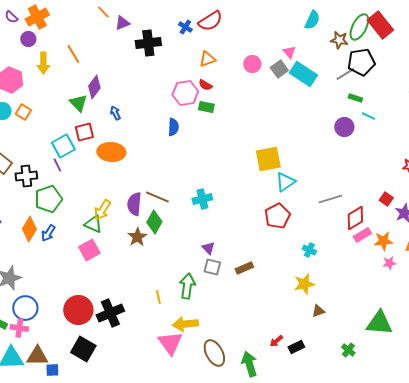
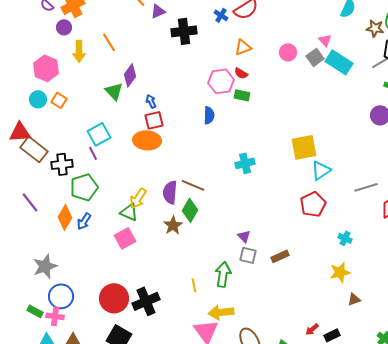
red square: (84, 132) -> (154, 120), moved
cyan cross: (202, 199) -> (245, 163), moved

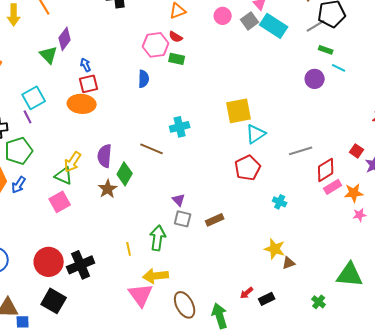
brown line: (193, 185) -> (152, 149), moved
yellow star: (340, 272) -> (275, 249), moved, turned 30

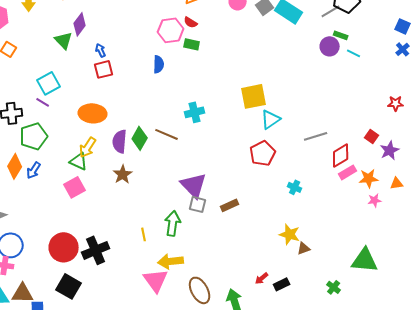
purple circle: (315, 79) -> (330, 46), moved
orange ellipse: (82, 104) -> (93, 113), moved
purple line: (28, 117) -> (43, 102), turned -32
green diamond: (125, 174) -> (140, 138), moved
purple triangle: (179, 200) -> (194, 185), size x2.0

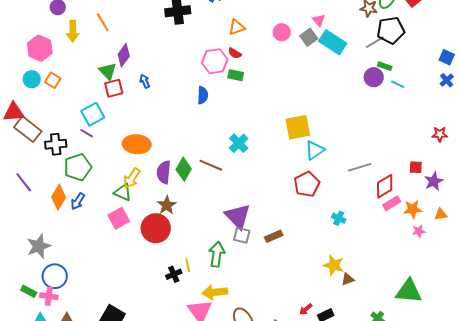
red square: (104, 69) -> (114, 88), moved
cyan cross: (195, 112) -> (239, 143), turned -30
red square: (372, 136) -> (416, 167), turned -32
red circle: (64, 247) -> (156, 228), moved
black cross: (96, 250) -> (174, 274), moved, size x0.6

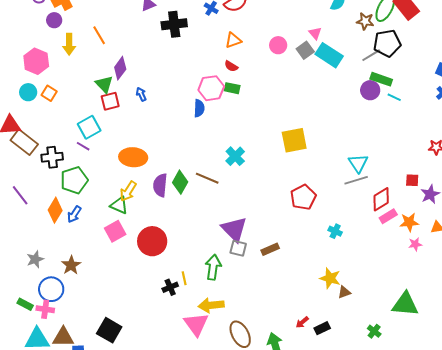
pink hexagon: (215, 61) -> (211, 88), moved
green rectangle: (385, 66) -> (381, 79), size x1.5
cyan triangle: (315, 150) -> (358, 163), moved, turned -30
brown star: (167, 205) -> (71, 265), moved
gray star: (39, 246) -> (35, 259), size x0.7

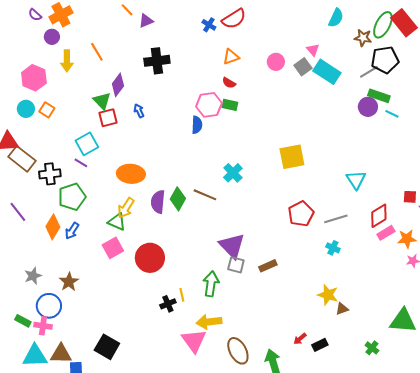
black cross: (174, 24) -> (157, 61), moved
gray line: (356, 180) -> (336, 219), moved

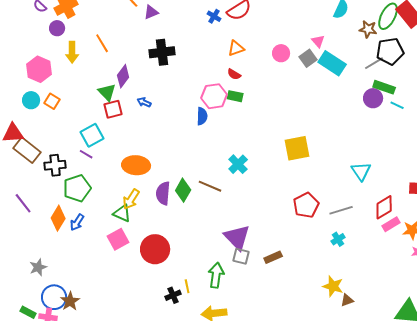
blue arrow: (139, 111) -> (144, 102), turned -40
cyan cross: (333, 248) -> (338, 239), turned 32
brown star: (69, 282) -> (70, 301), moved

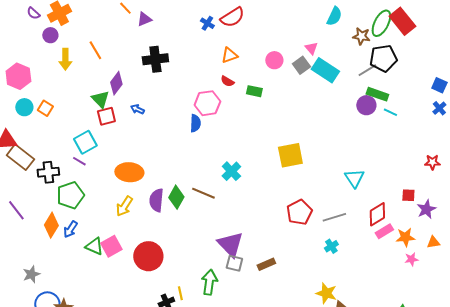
pink hexagon: (39, 69) -> (18, 76), moved
green rectangle: (235, 96) -> (254, 91), moved
green triangle: (122, 213) -> (94, 246), moved

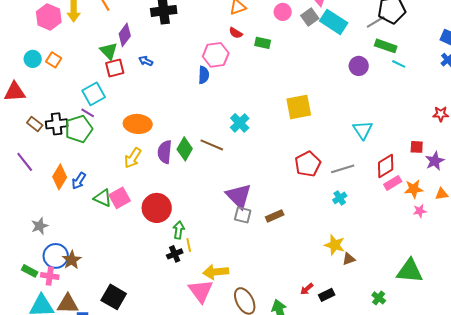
pink hexagon: (18, 76) -> (49, 17), moved
purple circle: (366, 105) -> (359, 66), moved
brown rectangle: (20, 157) -> (35, 124), moved, size x0.6
green pentagon: (70, 195) -> (79, 129), moved
green arrow: (209, 282) -> (179, 230), moved, size x0.7

